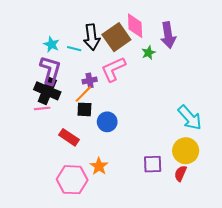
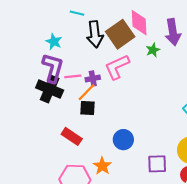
cyan line: (74, 49) -> (77, 13), moved
pink line: (42, 108) -> (73, 76), moved
blue circle: (107, 122) -> (123, 140), moved

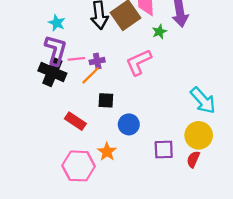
pink L-shape: (117, 67) -> (139, 62), moved
black square: (88, 108) -> (106, 100), moved

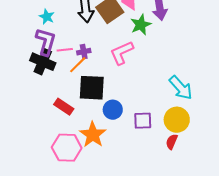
green star: (159, 32) -> (141, 25), size x1.5
black square: (106, 100) -> (92, 88), size x1.8
purple square: (164, 150) -> (143, 121), moved
orange star: (107, 152) -> (93, 135), size x1.5

